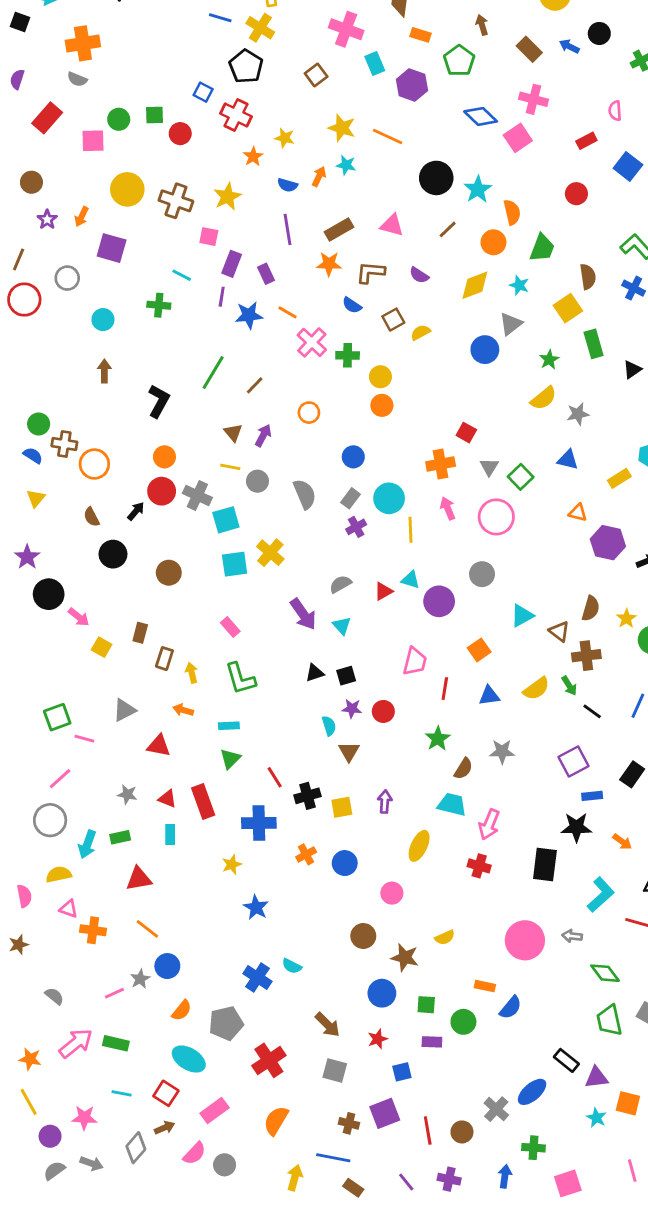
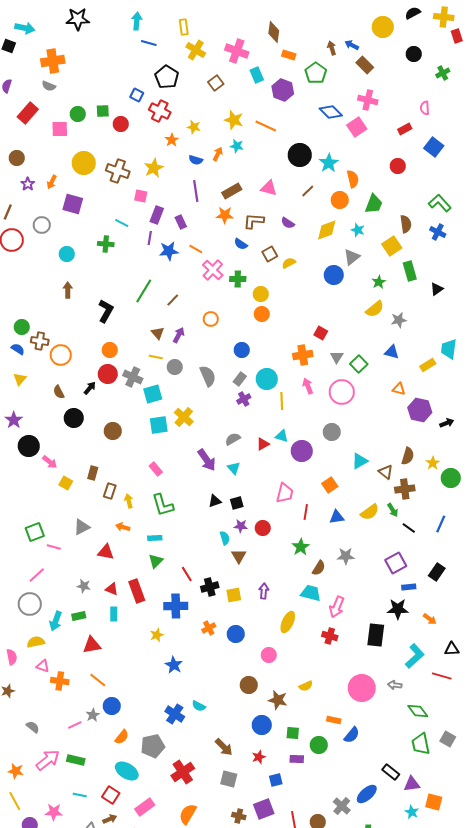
yellow cross: (260, 28) -> (196, 50), moved
blue arrow: (569, 46) -> (352, 45), moved

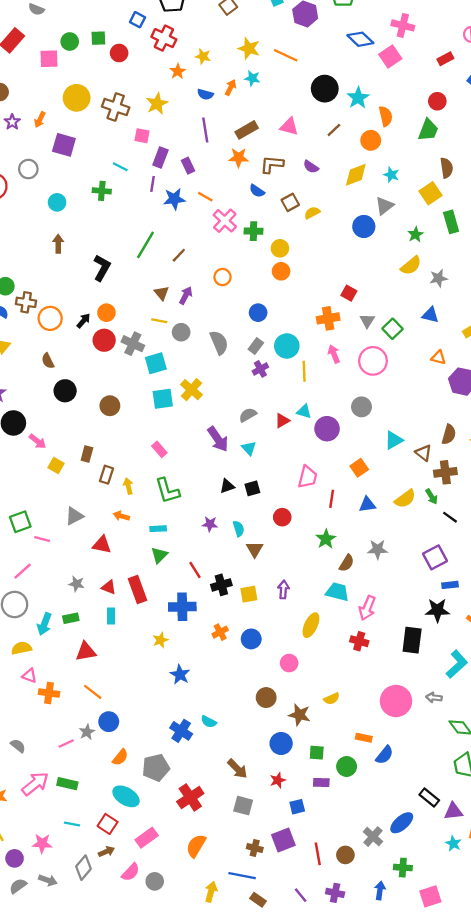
green trapezoid: (374, 204) -> (428, 130), moved
black arrow: (90, 388) -> (83, 321), moved
purple star: (241, 526) -> (210, 524), moved

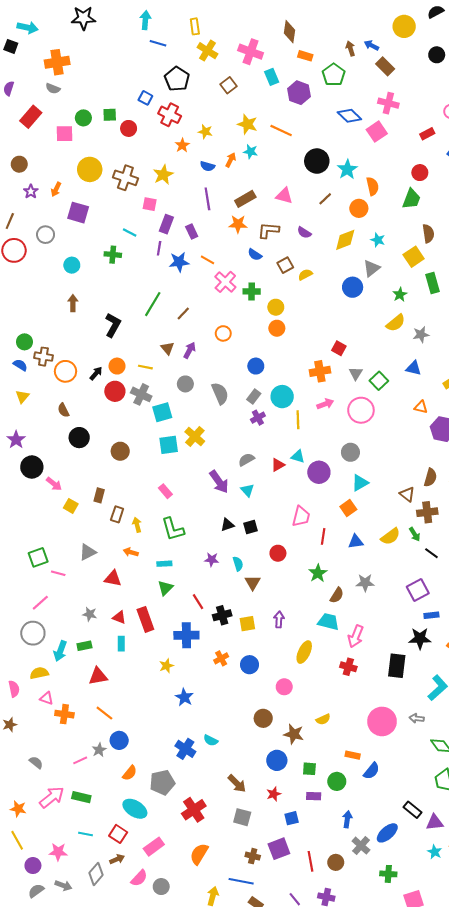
yellow line: (159, 321) -> (145, 367), moved
pink arrow: (334, 354) -> (325, 404), turned 91
cyan triangle: (394, 440) -> (360, 483), moved
blue arrow: (380, 891) -> (347, 819), moved

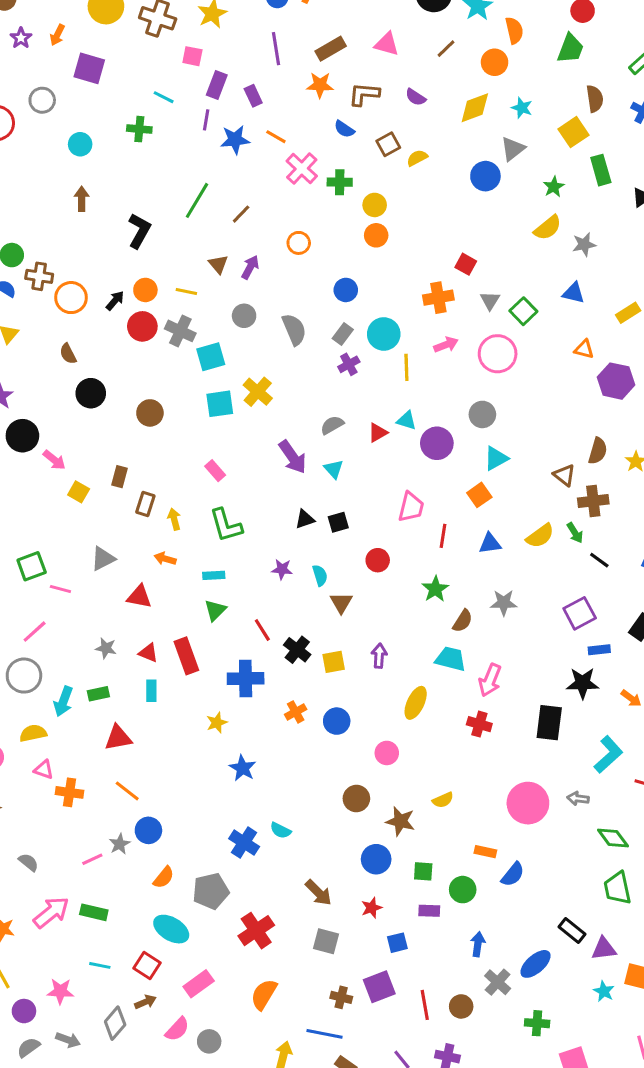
black cross: (222, 615) -> (297, 650), turned -36

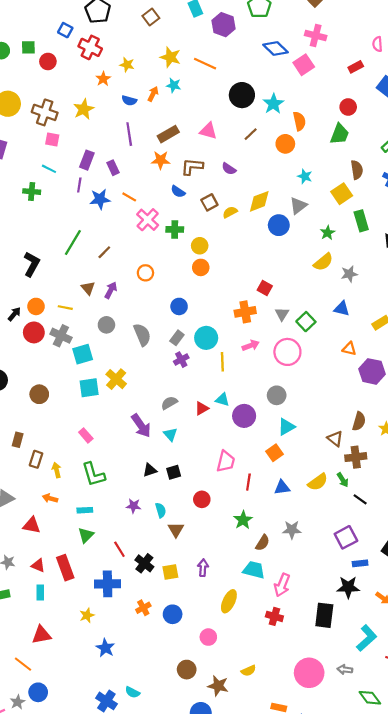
pink square: (192, 56) -> (52, 140), moved
yellow diamond: (475, 108) -> (259, 201), moved
red triangle: (118, 738) -> (41, 635), moved

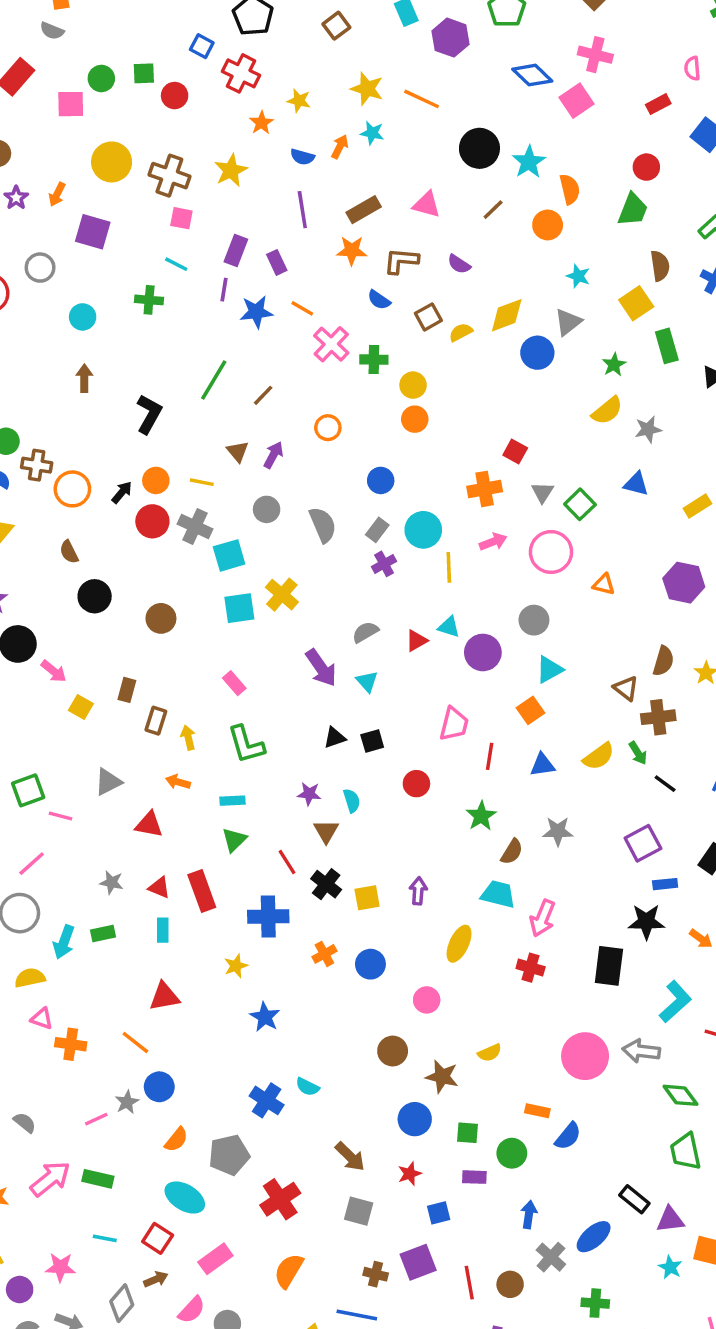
orange triangle: (349, 349) -> (604, 584), moved
brown triangle: (176, 530) -> (326, 831), moved
gray arrow: (345, 670) -> (641, 1051), size x1.5

